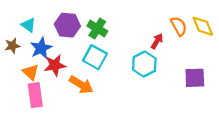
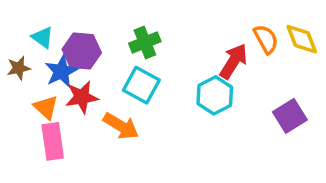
purple hexagon: (67, 25) -> (82, 51), moved
green cross: (97, 29) -> (145, 42), turned 36
red arrow: (157, 41) -> (234, 61), size x1.5
purple square: (195, 78) -> (290, 116), turned -30

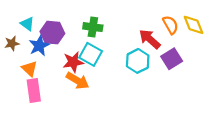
green cross: (145, 42) -> (93, 27), turned 30
red arrow: (234, 61) -> (150, 39), turned -80
red star: (82, 97) -> (73, 62), moved
purple square: (290, 116) -> (172, 59), moved

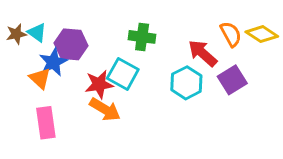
yellow diamond: (193, 25) -> (262, 34), turned -35
green cross: (93, 27) -> (142, 37), moved
brown star: (12, 43) -> (16, 34), moved
orange triangle: (29, 69) -> (40, 78), moved

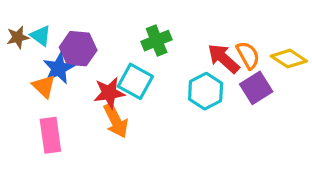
orange semicircle: (231, 34) -> (248, 55), moved
yellow diamond: (262, 34) -> (289, 59), moved
green cross: (142, 37) -> (157, 41), turned -30
orange arrow: (105, 109) -> (116, 121), turned 32

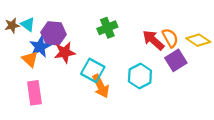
cyan square: (135, 81) -> (93, 70), moved
cyan hexagon: (206, 91) -> (140, 76), moved
red star: (109, 93) -> (65, 52), moved
orange arrow: (116, 121) -> (101, 86), moved

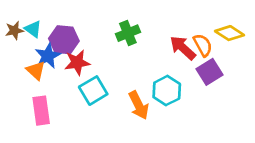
yellow diamond: (198, 40) -> (230, 33), moved
cyan square: (93, 70) -> (93, 91), moved, turned 30
orange arrow: (101, 86) -> (139, 105), moved

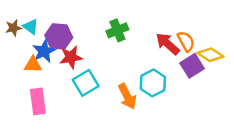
yellow diamond: (230, 33) -> (210, 55), moved
orange triangle: (36, 70) -> (33, 65), turned -42

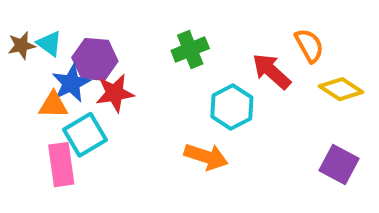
orange semicircle: (186, 41) -> (309, 45), moved
purple square: (192, 66) -> (339, 165), moved, turned -30
cyan square: (86, 83) -> (85, 135), moved
cyan hexagon: (153, 83) -> (232, 107), moved
orange arrow: (127, 96) -> (206, 157), turned -45

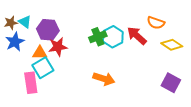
orange semicircle: (309, 45) -> (156, 23), turned 138
green cross: (190, 49) -> (98, 37), moved
blue star: (71, 83) -> (15, 42), moved
orange triangle: (53, 105) -> (40, 53), moved
cyan hexagon: (232, 107) -> (113, 37), moved

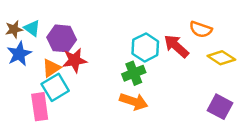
green cross: (98, 37) -> (134, 73), moved
orange triangle: (40, 53) -> (51, 68), turned -35

